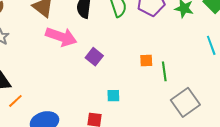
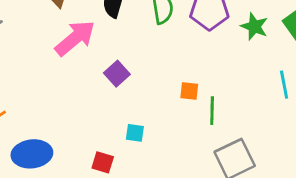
pink arrow: (61, 37) -> (75, 38), turned -68

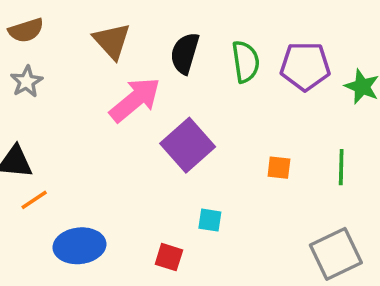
purple square: (117, 74) -> (188, 145), size x1.6
green line: (212, 111) -> (341, 167), moved

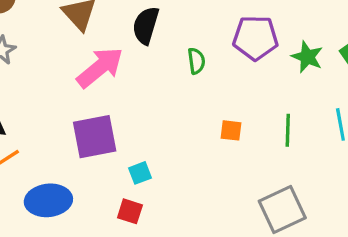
green semicircle: (246, 62) -> (196, 61), moved, size x0.7
purple square: (188, 145) -> (95, 137), moved, turned 30
cyan square: (210, 220) -> (140, 173), moved, turned -30

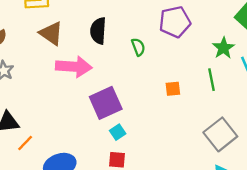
green star: (307, 57) -> (224, 48), moved, turned 30
pink arrow: (100, 67) -> (74, 67), turned 56
purple square: (95, 137) -> (106, 103), moved

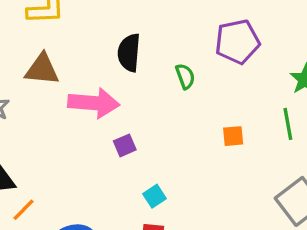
brown triangle: (51, 33) -> (42, 69), moved, turned -30
purple square: (106, 103) -> (125, 145), moved, size x0.5

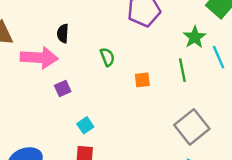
black semicircle: (129, 53) -> (63, 33), moved, size x0.7
green semicircle: (185, 76) -> (107, 57), moved

